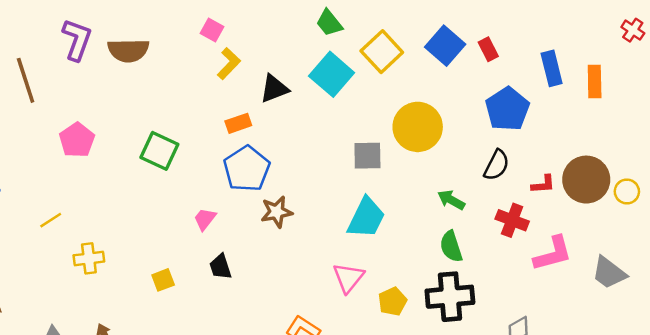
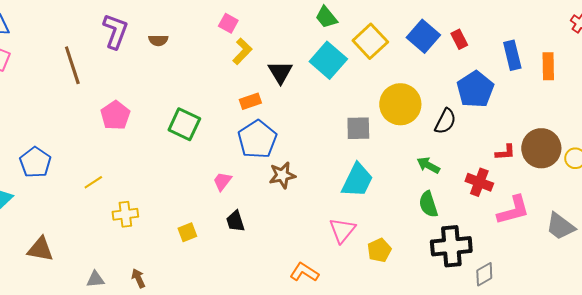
brown semicircle: (128, 50) -> (158, 40), size x0.6
black triangle: (274, 89) -> (280, 72), turned -40
black semicircle: (497, 165) -> (445, 121), moved
black cross: (450, 297) -> (451, 246), moved

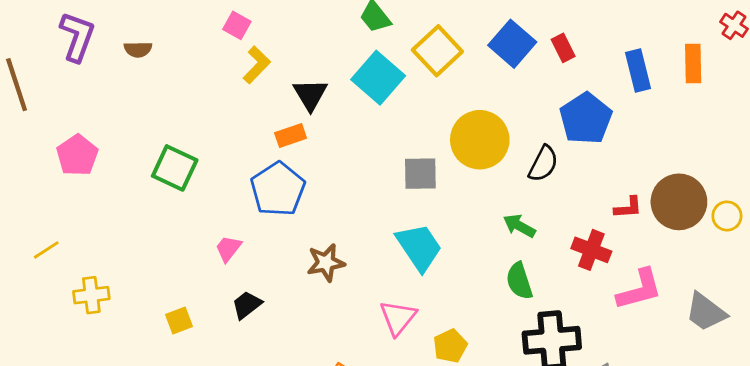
orange rectangle: (548, 66) -> (693, 63), moved
orange rectangle: (250, 101) -> (291, 135), moved
brown star: (282, 175) -> (326, 263), moved
cyan trapezoid: (357, 180) -> (419, 247), turned -60
black trapezoid: (235, 221) -> (247, 305), turned 70

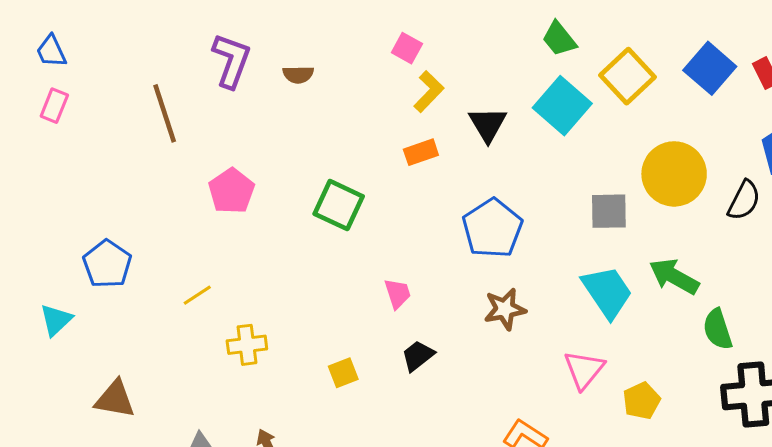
orange rectangle: (291, 135) -> (421, 152), moved
blue pentagon: (278, 189) -> (492, 228), moved
green arrow: (519, 226) -> (674, 276), moved, size x1.4
pink trapezoid: (228, 248) -> (398, 294), turned 124

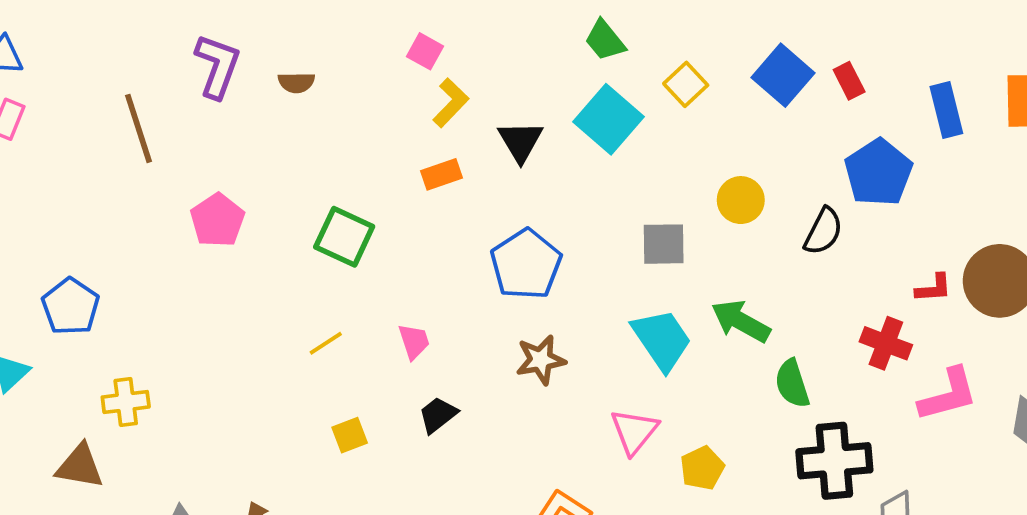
yellow square: (627, 76) -> (686, 84), size x0.7
yellow circle: (674, 174) -> (741, 200), size x0.6
yellow line: (197, 295) -> (326, 343), moved
yellow cross: (247, 345) -> (126, 402), moved

